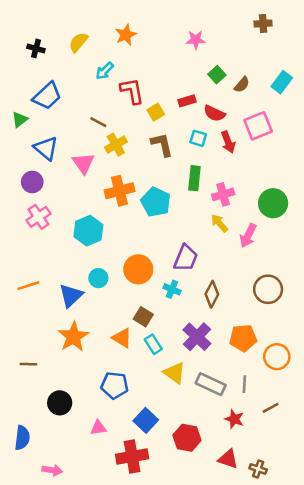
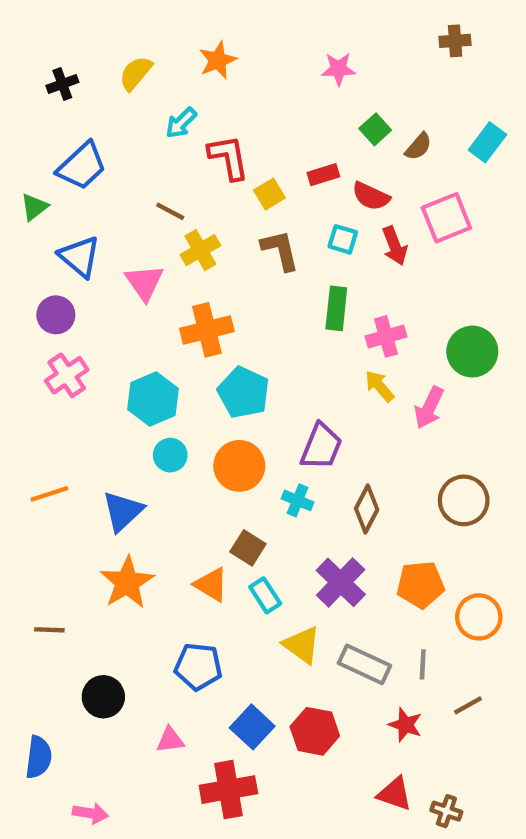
black cross: (36, 48) -> (62, 84), turned -35
cyan pentagon: (156, 202) -> (244, 393), moved
cyan circle: (98, 278) -> (170, 455), moved
red hexagon: (187, 438) -> (315, 731), moved

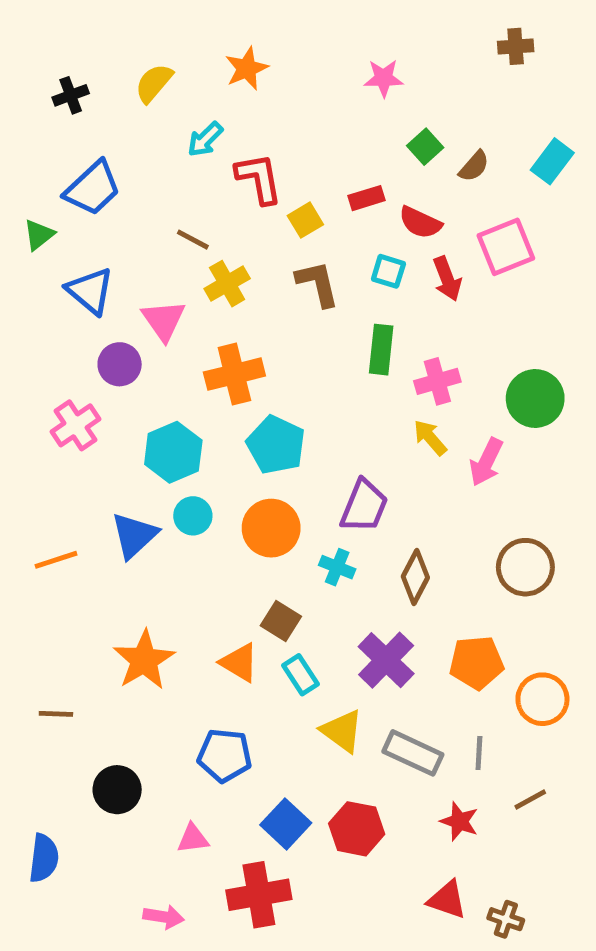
purple circle: (56, 315) -> (120, 364), moved
blue triangle: (123, 511) -> (134, 535), moved
pink arrow: (90, 813) -> (164, 917), moved

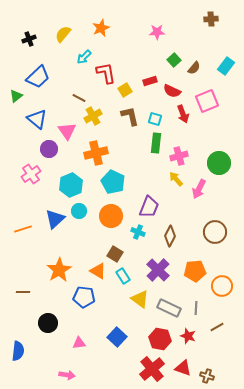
cyan square: (388, 271) -> (155, 119), moved
blue pentagon: (225, 755) -> (84, 297), moved
red hexagon: (357, 829) -> (160, 339), moved
red cross: (259, 895) -> (152, 369), moved, turned -30

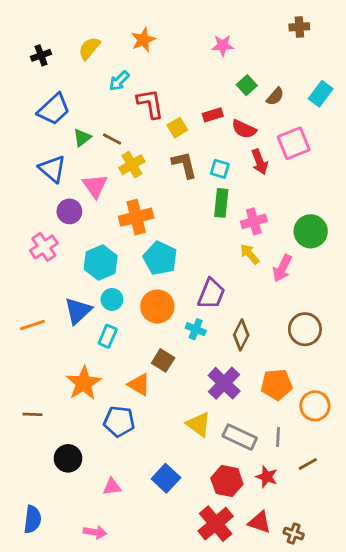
green triangle: (16, 96) -> (82, 138), moved
cyan rectangle: (123, 276) -> (108, 336), moved, turned 56
blue semicircle: (18, 351) -> (33, 519), moved

